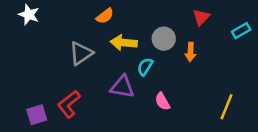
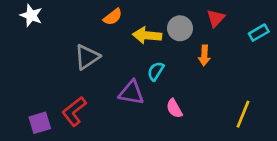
gray circle: (164, 39) -> (180, 28), moved
yellow arrow: (124, 43) -> (147, 35), moved

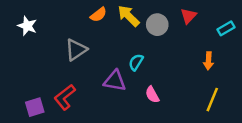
white star: (31, 15) -> (27, 26), moved
yellow arrow: (147, 35) -> (128, 16), moved, turned 40
orange arrow: (204, 55) -> (208, 61), moved

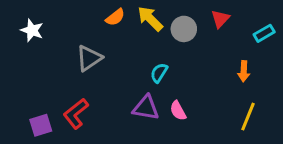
purple triangle: (115, 81) -> (146, 108), moved

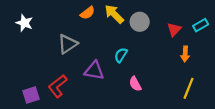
red triangle: (220, 19) -> (174, 30), moved
purple triangle: (146, 108) -> (94, 71), moved

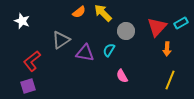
gray circle: (140, 22) -> (126, 31), moved
red triangle: (174, 30) -> (157, 27), size x1.5
purple triangle: (94, 71) -> (85, 53), moved
red L-shape: (58, 86) -> (32, 61), moved

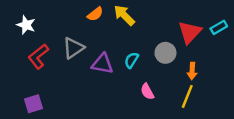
gray circle: (126, 31) -> (165, 53), moved
orange arrow: (167, 49) -> (192, 71), moved
red L-shape: (32, 61) -> (38, 56), moved
yellow line: (170, 80) -> (187, 96), moved

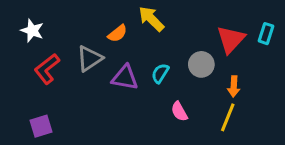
orange semicircle: (95, 14) -> (117, 34), moved
cyan rectangle: (219, 27) -> (266, 34), turned -42

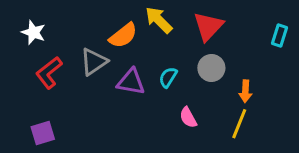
orange semicircle: (117, 34) -> (123, 35), size x1.4
red triangle: (231, 39) -> (208, 26), moved

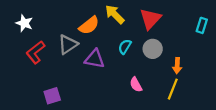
cyan semicircle: (168, 77) -> (125, 47), moved
purple square: (43, 133) -> (52, 96), moved

